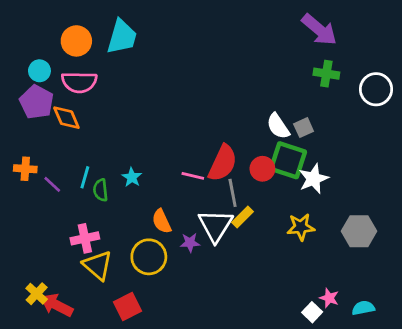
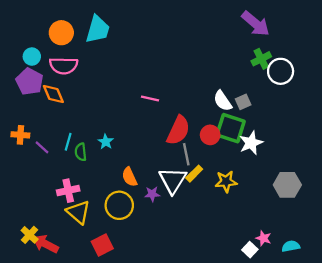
green cross: (326, 74) -> (261, 59), turned -36
white circle: (376, 89) -> (281, 71), moved
pink line: (193, 176) -> (150, 99), moved
yellow star: (301, 227) -> (226, 181), moved

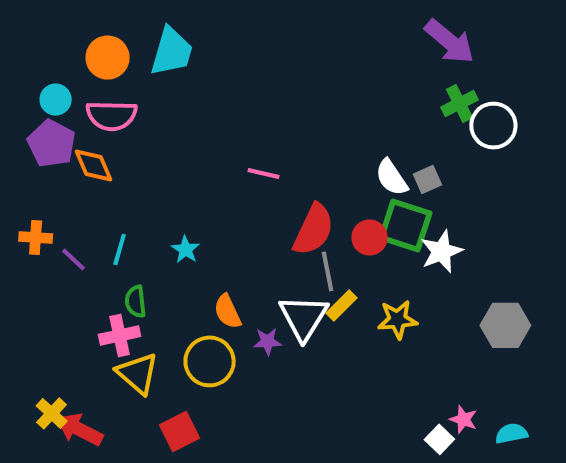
green semicircle: (81, 152) -> (136, 301), moved

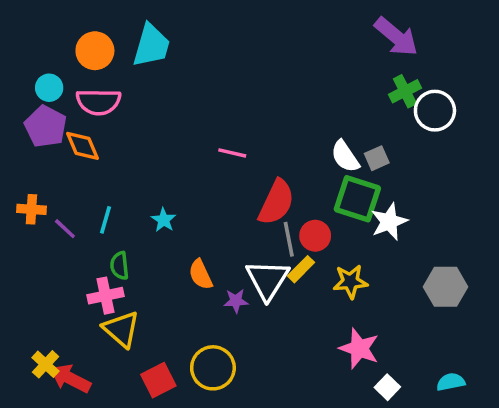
red circle: (369, 237) -> (315, 236), moved
yellow circle: (210, 361) -> (213, 368), moved
pink star: (463, 419) -> (359, 348), moved, size x1.6

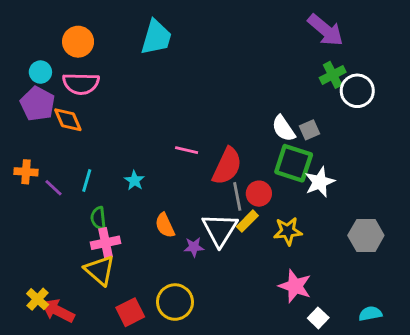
cyan trapezoid: (151, 45) -> (156, 37), moved
pink line: (232, 153) -> (187, 150), moved
pink cross: (105, 296) -> (106, 243), moved

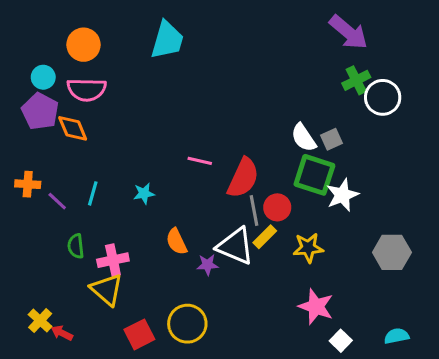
cyan star: (134, 181) -> (144, 193), turned 30
green semicircle: (98, 218) -> (76, 246), moved
white triangle: (220, 230) -> (235, 246), turned -39
red arrow: (58, 311) -> (62, 333), size x0.6

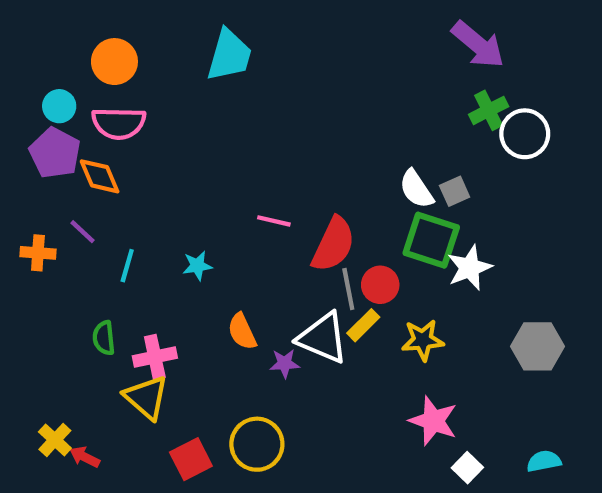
purple line: (57, 201) -> (83, 232), moved

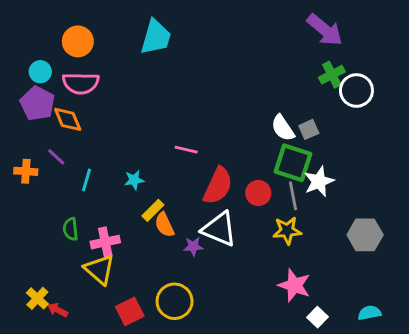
red semicircle: (333, 244) -> (218, 186), moved
gray line: (348, 289) -> (293, 196), moved
yellow rectangle: (363, 325) -> (153, 210), moved

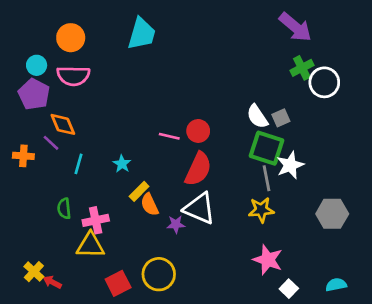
orange diamond: (68, 119) -> (63, 124), moved
cyan star: (134, 180) -> (122, 164), turned -30
red circle: (258, 193) -> (198, 131), moved
yellow triangle: (99, 270) -> (90, 245), turned -40

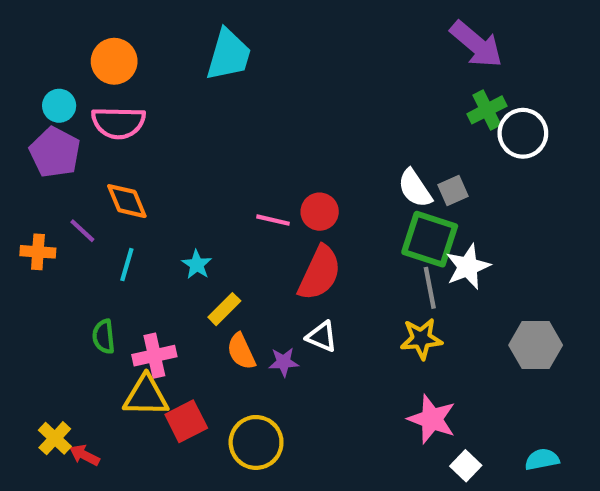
orange diamond: (63, 124) -> (127, 201), moved
orange semicircle: (150, 205) -> (241, 351), moved
white triangle: (199, 208) -> (322, 337), size x0.6
red square: (118, 283) -> (186, 421), moved

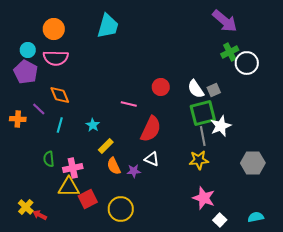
red circle: (320, 212) -> (161, 87), moved
green square: (430, 239) -> (203, 113), turned -32

